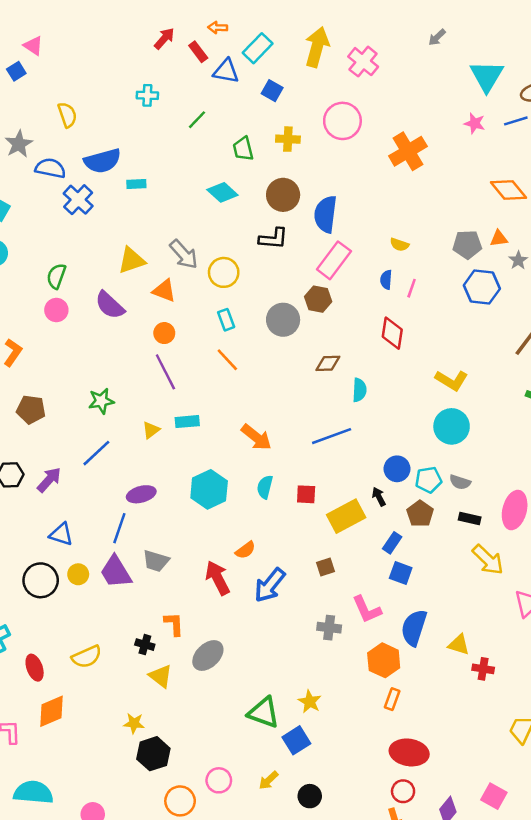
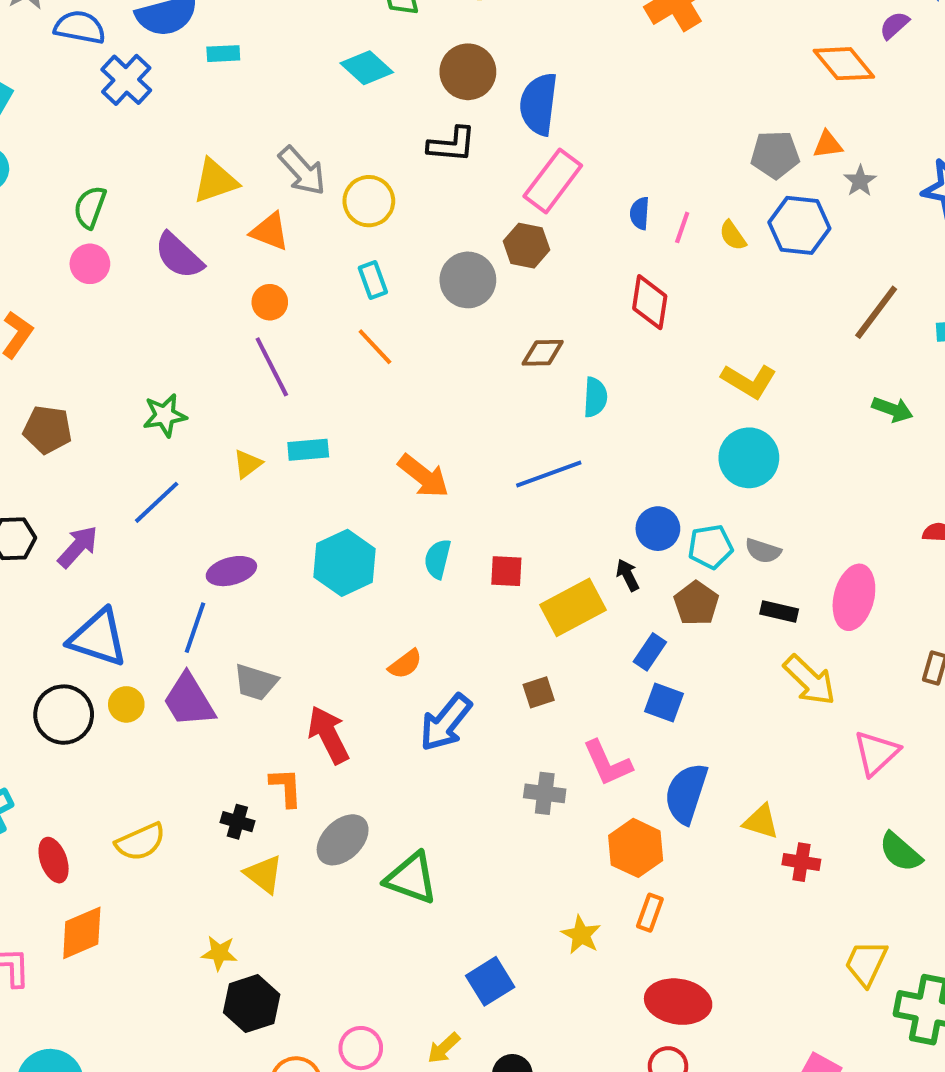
yellow semicircle: (399, 245) -> (733, 235), moved, turned 36
blue triangle: (61, 534) -> (98, 638), size x1.5
red arrow: (218, 578) -> (328, 735), moved
yellow star: (310, 702) -> (581, 935), moved
green triangle: (264, 712) -> (411, 878), moved

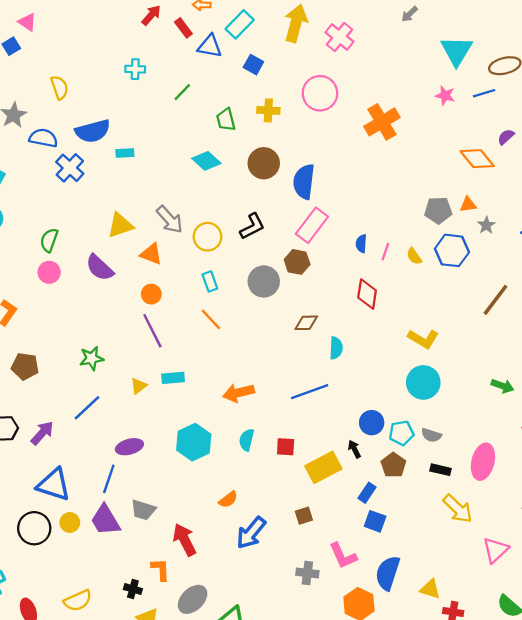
black L-shape: (452, 145) -> (252, 226), moved, turned -32
green arrow: (892, 409) -> (502, 386), moved
orange arrow: (423, 476) -> (238, 393), turned 128

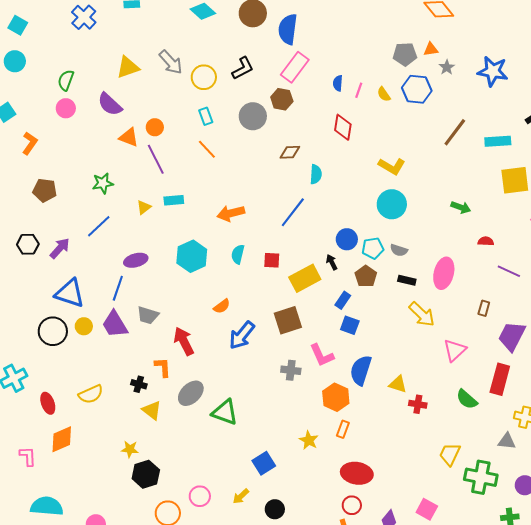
orange triangle: (151, 254) -> (129, 137), moved
blue line: (310, 392) -> (293, 212), turned -32
brown square: (304, 516) -> (288, 320), size x1.8

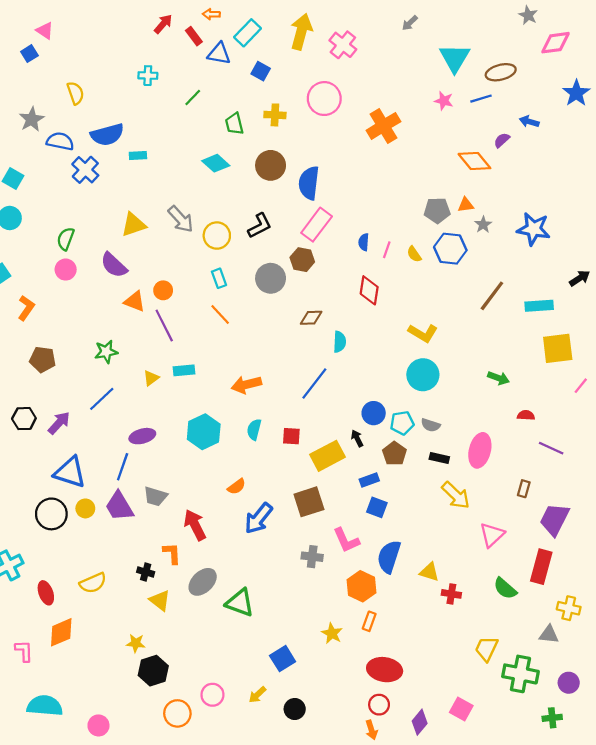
blue rectangle: (343, 300) -> (369, 480), turned 36

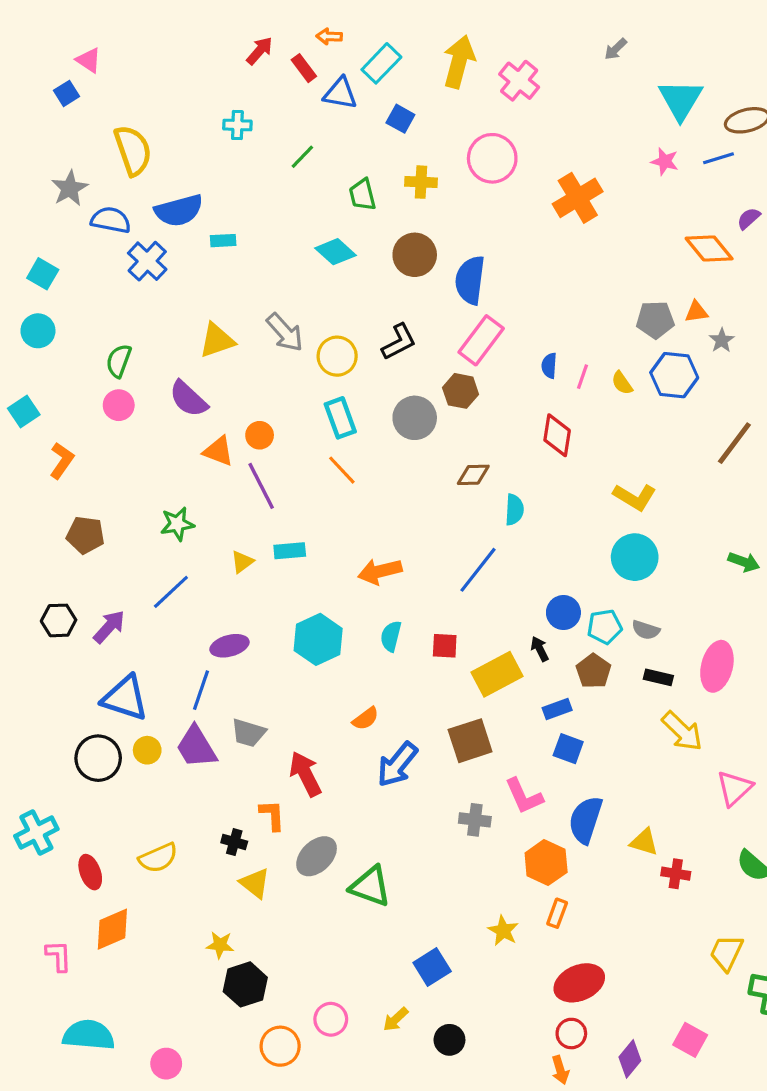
yellow semicircle: (75, 93) -> (133, 150), size x1.5
cyan rectangle: (219, 278) -> (340, 418), size x1.4
red ellipse: (385, 670) -> (579, 983), turned -32

